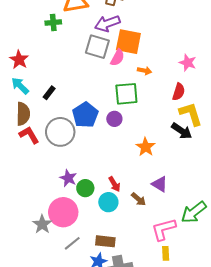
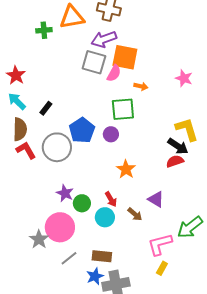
green cross: (53, 23) -> (44, 30), moved
red semicircle: (179, 92) -> (175, 161), moved, turned -126
orange star: (146, 147) -> (126, 169), moved
yellow rectangle: (166, 253) -> (162, 268), turned 32

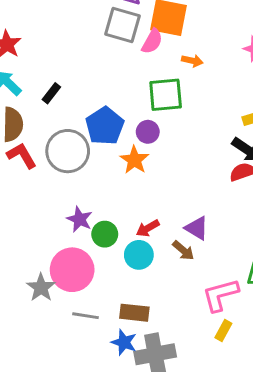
orange star: (126, 169) -> (134, 160), moved
red arrow: (111, 199) -> (148, 228), turned 91
purple triangle: (156, 199) -> (197, 228), moved
gray line: (69, 258) -> (85, 316), turned 48
blue star: (95, 276) -> (124, 342), turned -30

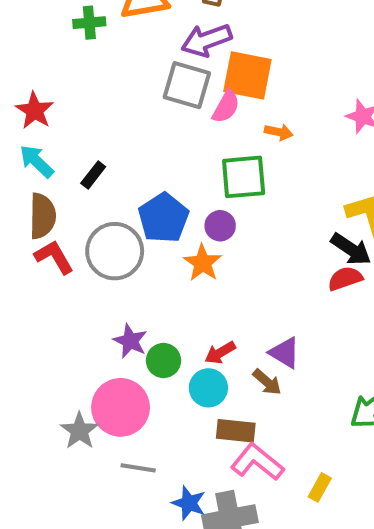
pink L-shape: (220, 295) -> (257, 462), moved, turned 54
brown rectangle: (134, 313) -> (236, 431), moved

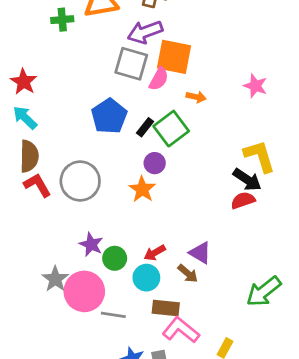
black rectangle: (93, 175) -> (145, 127), moved
green square: (244, 177) -> (171, 129), turned -32
blue pentagon: (163, 218) -> (109, 116), moved
gray star: (80, 431) -> (55, 279), moved
gray line: (138, 468) -> (113, 315), moved

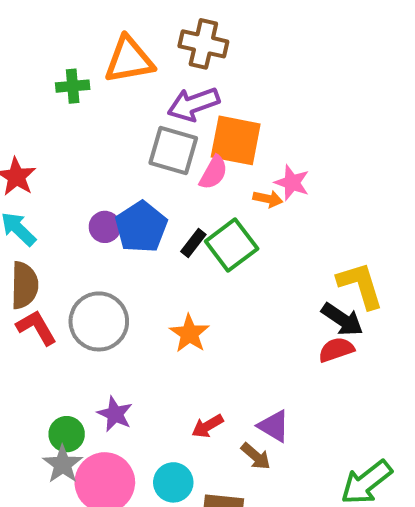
pink star: (255, 86) -> (292, 183), moved
purple circle: (155, 163) -> (105, 227), moved
green circle: (115, 258) -> (67, 434), moved
cyan circle: (146, 278) -> (173, 482), moved

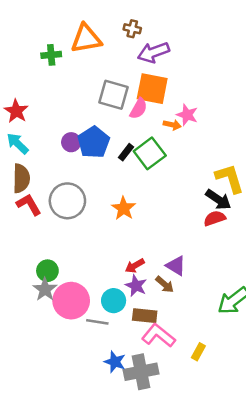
brown cross: (203, 44) -> (132, 29), size x0.6
purple arrow: (193, 104) -> (153, 52), moved
purple star: (115, 414) -> (136, 286), moved

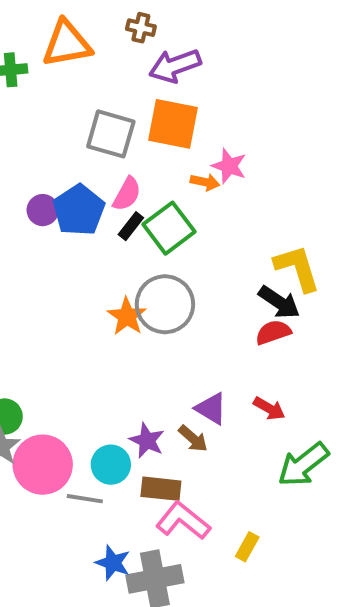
pink semicircle: (139, 109) -> (127, 194), moved
gray circle: (67, 201) -> (165, 304), moved
red arrow: (135, 266) -> (269, 408), moved, turned -120

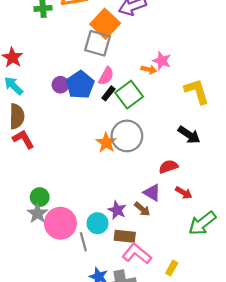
orange square: (173, 124) -> (105, 24), moved, turned 32
yellow L-shape: (297, 268) -> (197, 91), moved
red semicircle: (273, 332) -> (168, 167), moved
gray line: (85, 499) -> (83, 242), turned 66

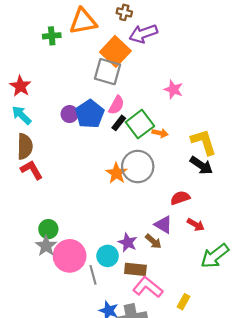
orange arrow: (149, 69) -> (160, 133), moved
yellow L-shape: (197, 91) -> (204, 142), moved

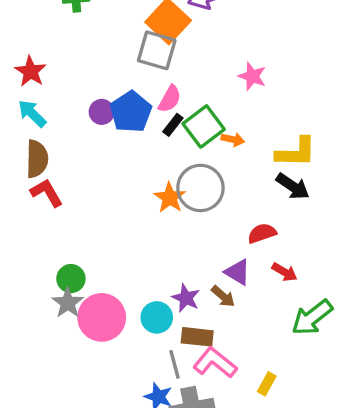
yellow L-shape: (204, 142) -> (296, 152), turned 108
gray line: (93, 275) -> (175, 364), moved

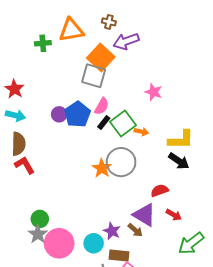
cyan arrow: (32, 113) -> (15, 115), turned 150
purple triangle: (238, 272) -> (144, 215), size x1.4

